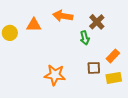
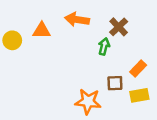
green arrow: (85, 38) -> (104, 46), turned -152
orange star: (55, 75) -> (88, 101), moved

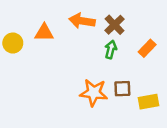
brown cross: (119, 27) -> (115, 25), moved
orange rectangle: (138, 68) -> (147, 48), moved
orange star: (88, 101) -> (94, 93), moved

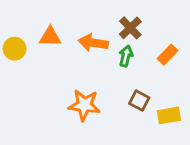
orange arrow: (82, 21) -> (93, 43), moved
brown square: (122, 89) -> (139, 101), turned 30
orange star: (94, 93) -> (84, 105), moved

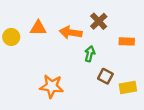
orange rectangle: (167, 55) -> (127, 41), turned 48
green arrow: (126, 56) -> (90, 54), moved
orange star: (84, 105) -> (52, 86), moved

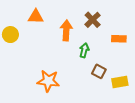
orange triangle: (38, 28) -> (36, 17), moved
orange arrow: (71, 32) -> (66, 30), turned 84

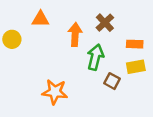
green arrow: (84, 50) -> (95, 57), size x1.5
yellow rectangle: (120, 82) -> (136, 67), moved

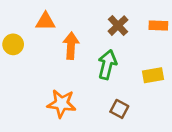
orange arrow: (75, 35) -> (71, 46), moved
orange rectangle: (135, 44) -> (158, 26), moved
brown square: (112, 81) -> (119, 109), moved

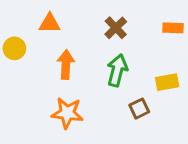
brown cross: (118, 26) -> (116, 28), moved
orange arrow: (71, 46) -> (66, 65), moved
brown square: (119, 109) -> (139, 109), moved, turned 36

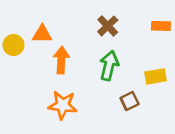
orange triangle: (50, 23) -> (42, 34), moved

